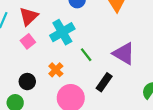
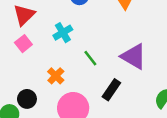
cyan cross: (62, 32) -> (63, 33), size x0.7
black circle: (27, 82) -> (27, 99), moved

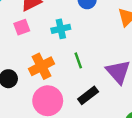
orange cross: (56, 76) -> (41, 66), size x1.5

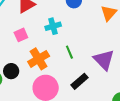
pink square: (22, 27) -> (21, 35), moved

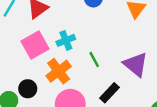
cyan cross: (53, 26) -> (66, 40), moved
pink square: (21, 35) -> (35, 45), size x1.6

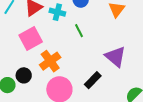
cyan cross: (66, 40) -> (57, 12), moved, turned 35
green line: (94, 59) -> (79, 31), moved

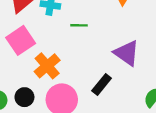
green line: (79, 31) -> (79, 25), turned -56
black circle: (24, 75) -> (24, 97), moved

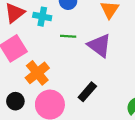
purple triangle: (127, 53) -> (99, 45), moved

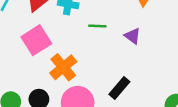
purple triangle: (99, 45) -> (133, 36), size x0.6

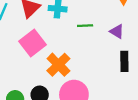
black rectangle: (119, 88) -> (124, 61), moved, turned -36

